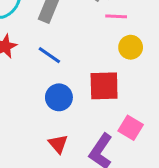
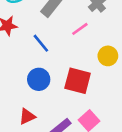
pink line: (116, 16) -> (80, 29), moved, turned -54
red triangle: (58, 144) -> (27, 116), turned 30

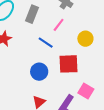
blue line: (41, 43) -> (46, 43), moved

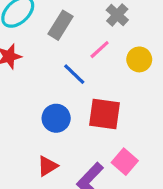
yellow circle: (85, 39) -> (139, 59), moved

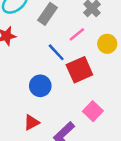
red square: (105, 114) -> (79, 70), moved, turned -35
pink square: (125, 162) -> (93, 111), moved

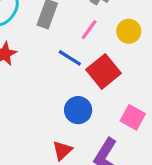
blue circle: (40, 86) -> (78, 110), moved

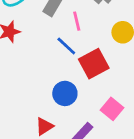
pink line: (89, 30) -> (77, 21), moved, turned -60

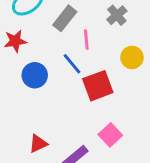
blue circle: (65, 93) -> (35, 75), moved

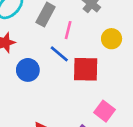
pink line: (86, 40) -> (68, 30), turned 30
red square: (98, 86) -> (86, 69), turned 32

